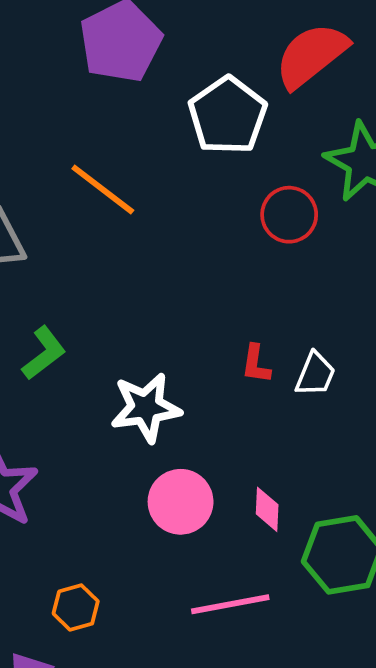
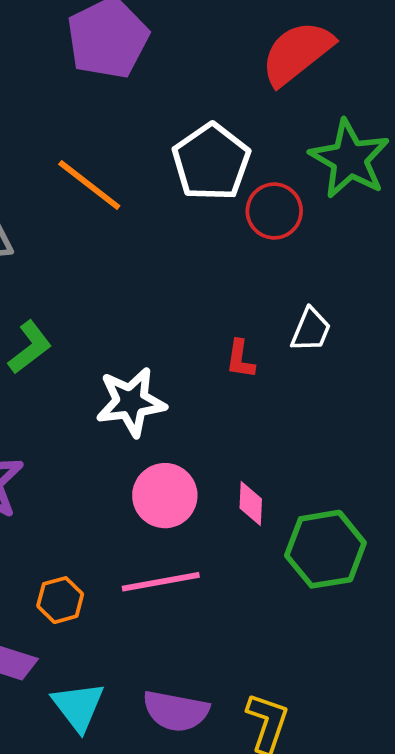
white pentagon: (228, 116) -> (211, 162), moved
white trapezoid: (315, 374) -> (311, 330), moved
pink line: (230, 604) -> (161, 582), moved

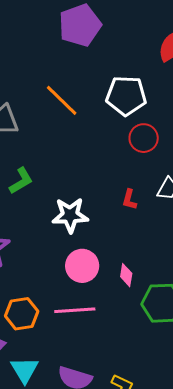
white pentagon: (211, 162) -> (126, 96), turned 30
red circle: (274, 211) -> (144, 138), moved
orange hexagon: (60, 600) -> (22, 314), size x1.4

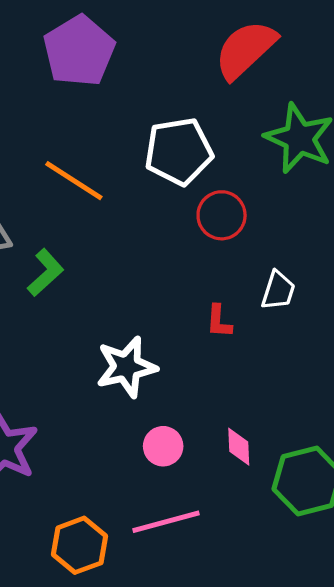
green L-shape: (21, 181) -> (45, 273), moved
pink circle: (82, 266) -> (163, 446), size x0.7

